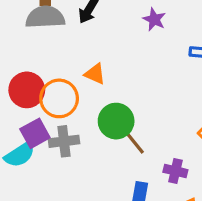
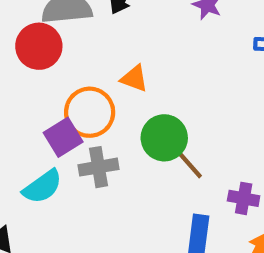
red circle: (27, 90) -> (39, 46), moved
purple square: (35, 133) -> (63, 137), moved

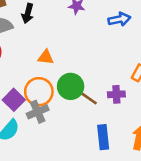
orange circle: (90, 112) -> (39, 92), moved
purple cross: (244, 198) -> (116, 94), moved

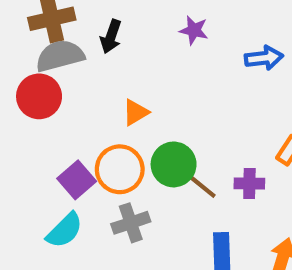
orange triangle: (46, 57) -> (136, 112), turned -42
gray cross: (38, 112) -> (131, 223), moved

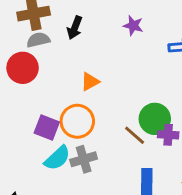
gray semicircle: (60, 56) -> (38, 40), size x0.7
green circle: (174, 164) -> (155, 119), moved
purple square: (77, 180) -> (47, 127), turned -30
cyan semicircle: (65, 230) -> (57, 158), moved

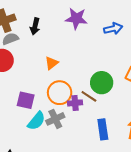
purple star: (133, 26) -> (76, 19), size x1.5
orange circle: (77, 121) -> (60, 93), moved
purple cross: (168, 135) -> (75, 103), moved

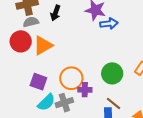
blue arrow: (113, 29) -> (109, 24), moved
orange triangle: (52, 63) -> (43, 45), moved, size x1.5
brown line: (89, 96) -> (113, 103), moved

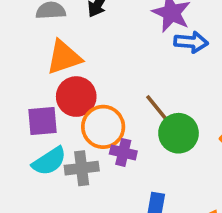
red circle: (21, 41) -> (76, 97), moved
purple square: (38, 82) -> (43, 121), turned -36
brown line: (113, 103) -> (157, 107), moved

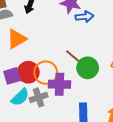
red circle: (76, 97) -> (28, 72), moved
purple cross: (123, 152) -> (60, 84), size x1.5

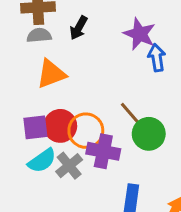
blue arrow: (84, 17) -> (157, 58), turned -102
gray cross: (39, 97) -> (69, 166), turned -30

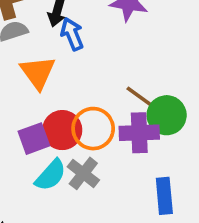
blue arrow: (157, 58) -> (72, 34), moved
orange triangle: (51, 74) -> (38, 72), turned -32
purple cross: (103, 151) -> (139, 133), moved

